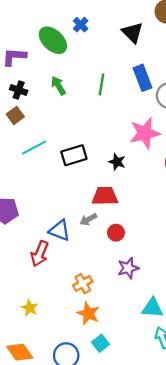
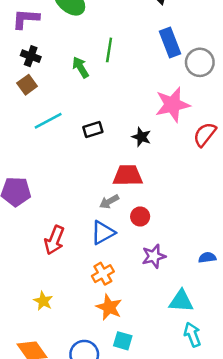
green line: (102, 84) -> (109, 50), moved
green arrow: (58, 86) -> (80, 67), moved
black rectangle: (74, 155) -> (93, 129), size x0.7
blue triangle: (60, 230) -> (103, 233), moved, turned -50
cyan square: (100, 343) -> (123, 341), turned -35

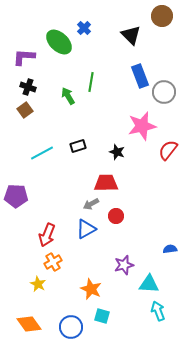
cyan line: (48, 121) -> (42, 153), moved
purple star: (154, 256) -> (124, 265), moved
orange cross: (103, 274) -> (53, 262), moved

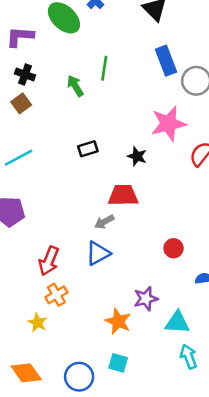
cyan line: (42, 153) -> (19, 158), moved
red circle: (116, 216) -> (174, 248), moved
orange star: (91, 289) -> (118, 321), moved

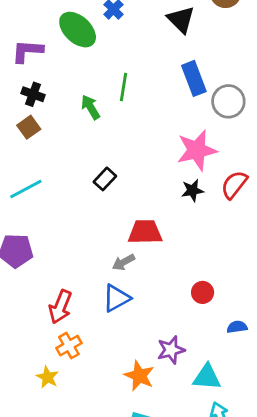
black rectangle: (88, 149) -> (105, 179), turned -30
black star: (137, 156) -> (192, 190), moved, turned -30

